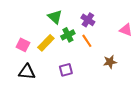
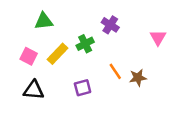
green triangle: (55, 17) -> (44, 21), moved, turned -49
pink triangle: (126, 30) -> (158, 37), turned 40
orange line: (87, 41) -> (115, 71), moved

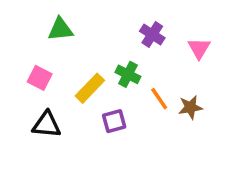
pink triangle: (158, 37) -> (199, 48), moved
green cross: (85, 44) -> (128, 74), moved, turned -36
yellow rectangle: (57, 54) -> (90, 88), moved

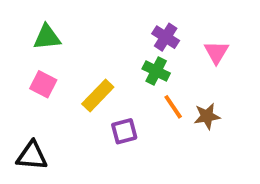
green triangle: (60, 29) -> (47, 37), moved
green cross: (128, 74) -> (156, 71), moved
black triangle: (47, 125) -> (32, 156), moved

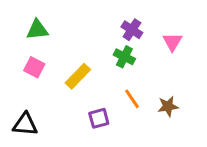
orange line: (173, 107) -> (132, 99), moved
brown star: (207, 116) -> (168, 106), moved
purple square: (124, 131) -> (99, 118), moved

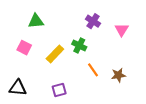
green triangle: (37, 30) -> (36, 21), moved
green cross: (124, 57) -> (79, 45), moved
purple square: (99, 118) -> (59, 90), moved

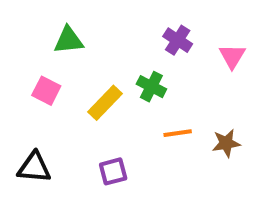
orange line: (93, 70) -> (178, 133), turned -64

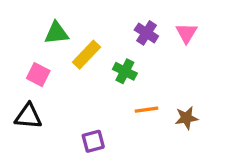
pink triangle: (232, 56) -> (186, 33), moved
yellow rectangle: (105, 103) -> (87, 55), moved
black triangle: (34, 167) -> (28, 116), moved

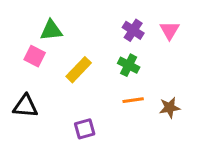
yellow rectangle: (87, 55) -> (79, 70), moved
green cross: (125, 71) -> (129, 65), moved
pink square: (38, 75) -> (35, 56), moved

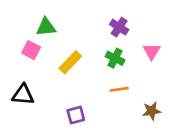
pink triangle: (170, 30) -> (152, 51), moved
brown star: (170, 108) -> (152, 111), moved

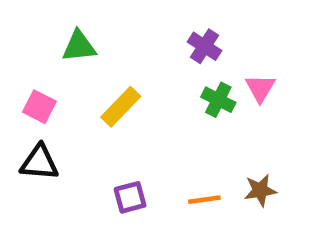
pink square: (31, 50) -> (39, 107), moved
green cross: (115, 58) -> (218, 100), moved
orange line: (119, 89) -> (204, 200), moved

